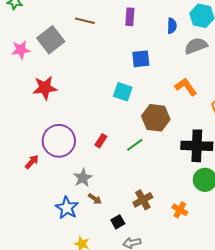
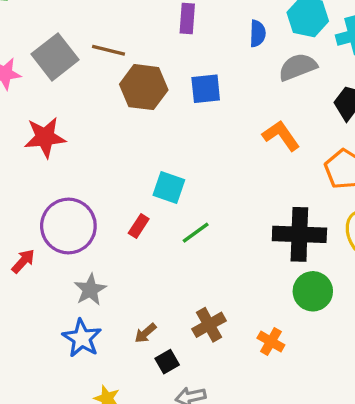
brown line: (85, 21) -> (109, 50), moved
cyan square: (123, 92) -> (169, 188), moved
brown hexagon: (156, 118) -> (144, 87), moved
gray star: (83, 178) -> (90, 290), moved
brown arrow: (95, 199) -> (145, 333), moved, turned 104

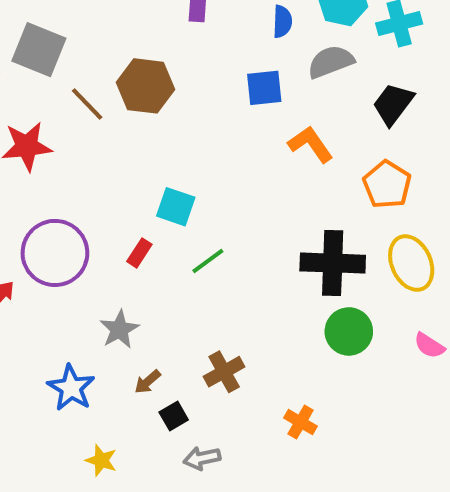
brown line: (109, 50) -> (87, 104), moved, turned 32
gray square: (55, 57) -> (39, 50), turned -30
blue square: (206, 89) -> (264, 88), moved
gray star: (90, 290) -> (119, 329), moved
orange cross: (271, 342) -> (301, 422), moved

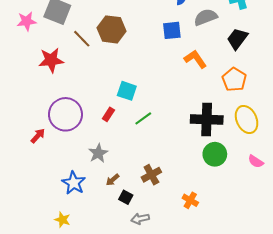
black square: (174, 416) -> (126, 197), turned -32
yellow star: (101, 460) -> (62, 220), moved

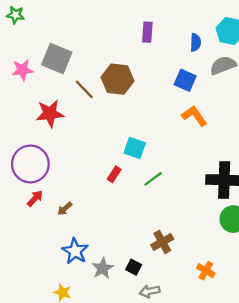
blue square: (172, 30) -> (185, 80), turned 30
orange L-shape: (195, 59) -> (194, 116), moved
purple circle: (65, 114) -> (30, 164), moved
gray star: (98, 153) -> (103, 268), moved
brown arrow: (113, 180) -> (65, 209), moved

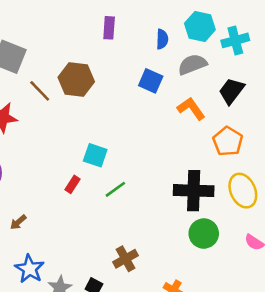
orange L-shape: (194, 116) -> (191, 109), moved

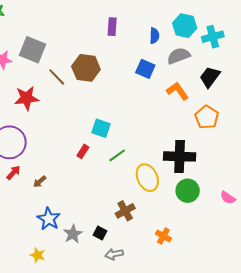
yellow ellipse: (243, 191) -> (147, 178), moved

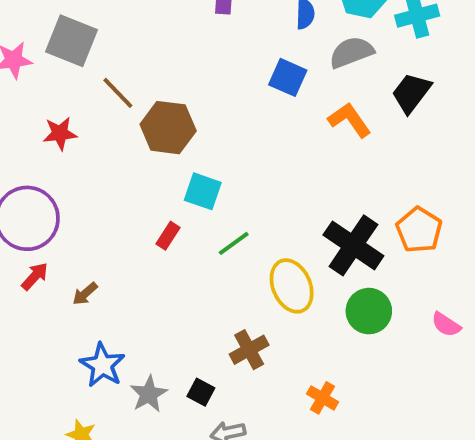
brown hexagon: (86, 68) -> (168, 128), moved
red star: (27, 98) -> (60, 133), size x0.7
orange pentagon: (207, 117) -> (419, 230), moved
black cross: (180, 156) -> (353, 245), turned 32

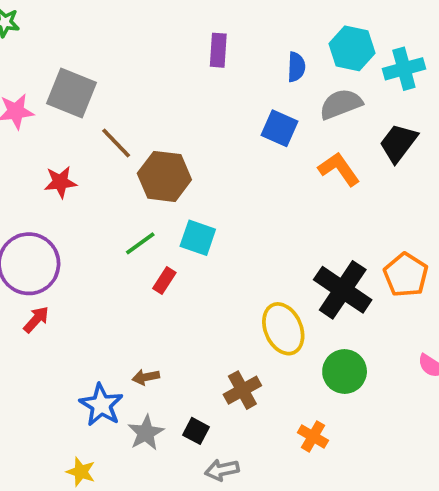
green line: (234, 243) -> (140, 243), moved
brown arrow: (85, 294) -> (146, 377), moved, turned 30
green circle: (369, 311) -> (345, 371), moved

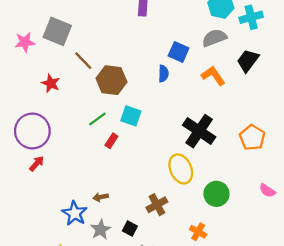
blue semicircle: (296, 67) -> (163, 74), moved
red star: (60, 182) -> (51, 83), turned 30
black cross: (343, 290) -> (199, 131), moved

